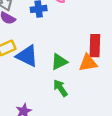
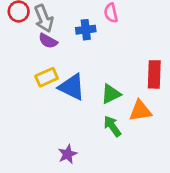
orange triangle: (88, 63) -> (140, 111), moved

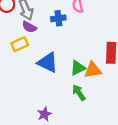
yellow rectangle: (47, 77) -> (20, 44), moved
orange triangle: (140, 111) -> (93, 70), moved

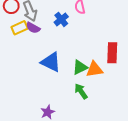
blue cross: (58, 18) -> (61, 19), turned -32
yellow rectangle: (20, 44) -> (20, 28), moved

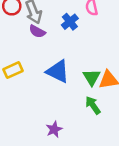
yellow rectangle: (20, 28) -> (13, 70), moved
green triangle: (80, 67) -> (92, 77), turned -35

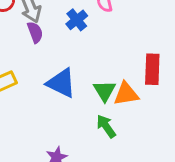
purple semicircle: (37, 31) -> (35, 32), turned -140

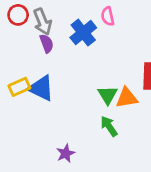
blue cross: (77, 20) -> (83, 33), size x1.4
blue triangle: (61, 83) -> (41, 88), moved

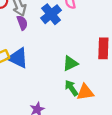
green triangle: (108, 95) -> (70, 63), turned 35
orange triangle: (127, 98) -> (85, 92), moved

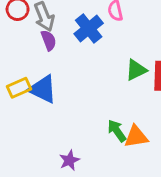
green triangle: (70, 63) -> (136, 70), moved

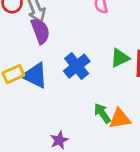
blue cross: (89, 28) -> (77, 66), moved
purple semicircle: (49, 40) -> (40, 31), size x1.4

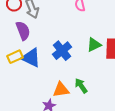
purple semicircle: (40, 31) -> (23, 31), moved
orange triangle: (120, 119) -> (61, 90), moved

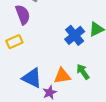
blue cross: (62, 51) -> (75, 35), moved
blue triangle: (31, 58) -> (32, 78), moved

